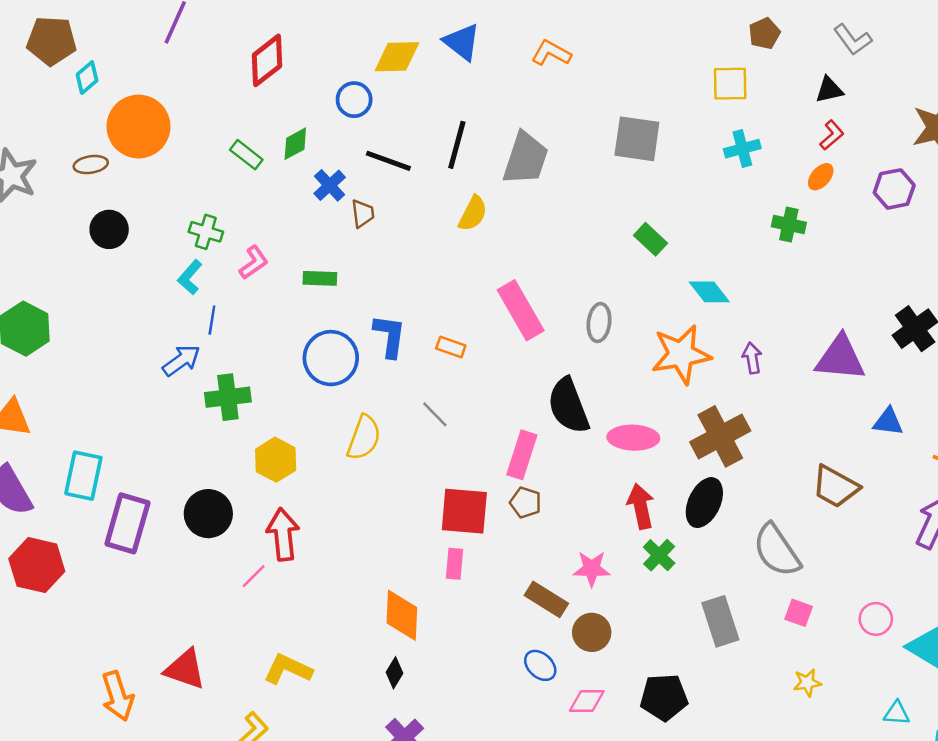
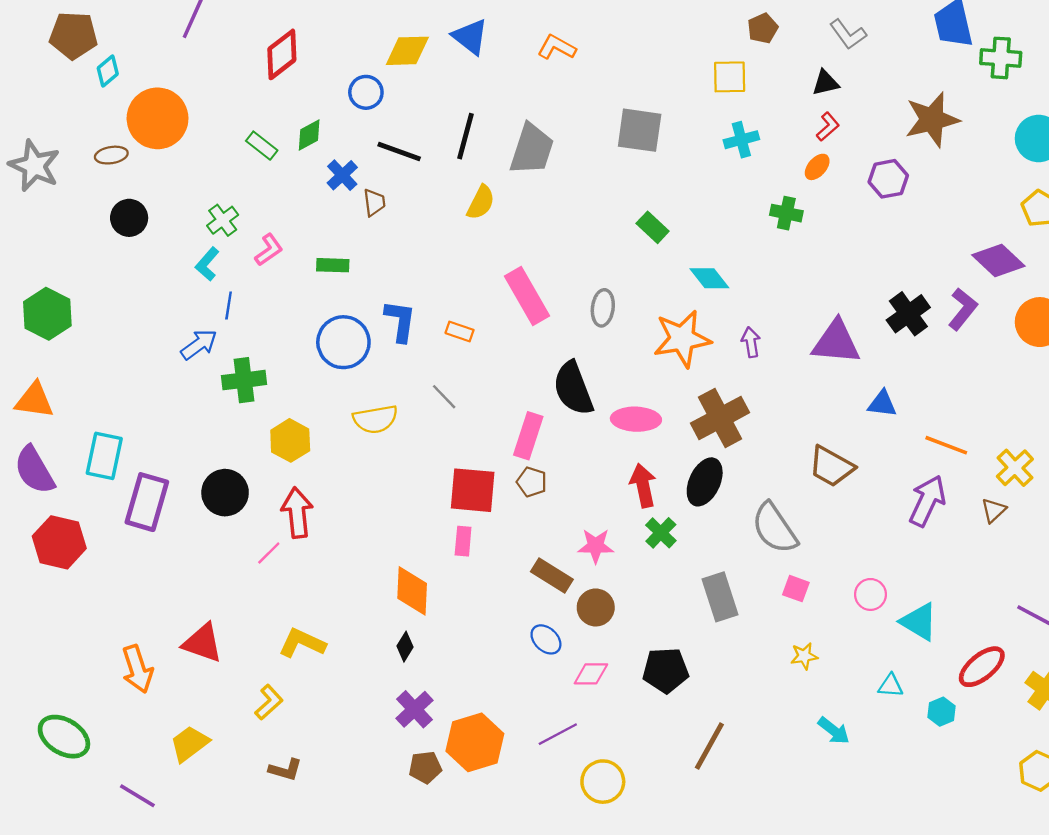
green cross: (206, 232) -> (223, 220), turned 36
yellow semicircle: (364, 438) -> (375, 419), turned 60

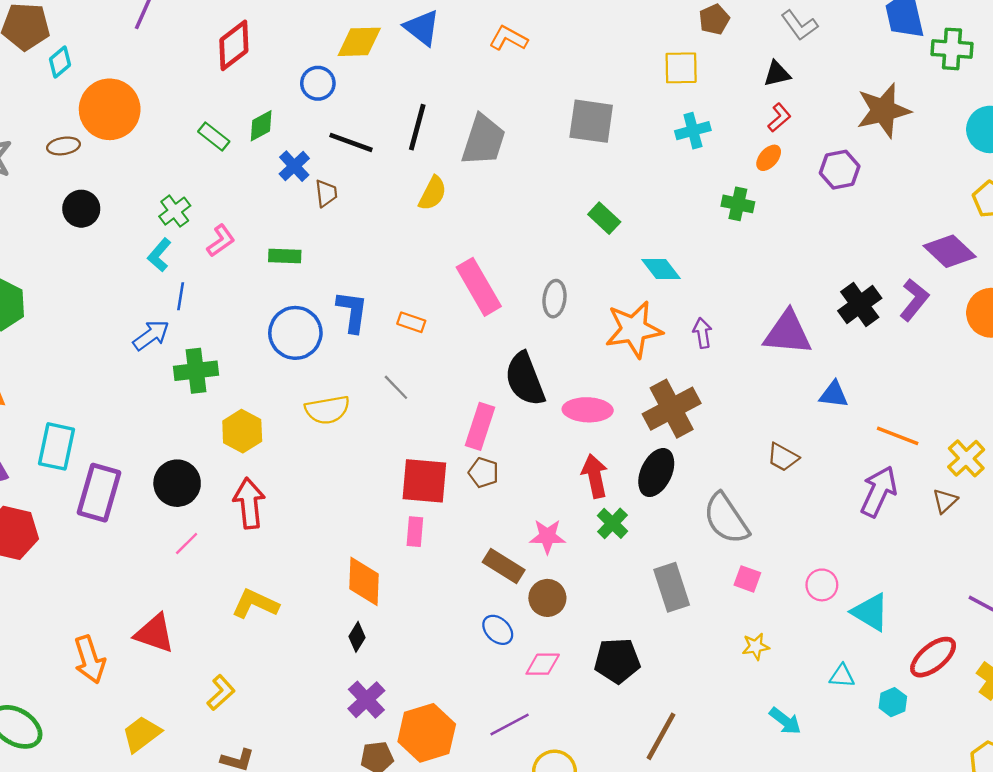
brown trapezoid: (831, 467) -> (783, 457), size x0.7
pink line: (269, 553) -> (187, 543), moved
yellow L-shape: (302, 643) -> (255, 604), moved

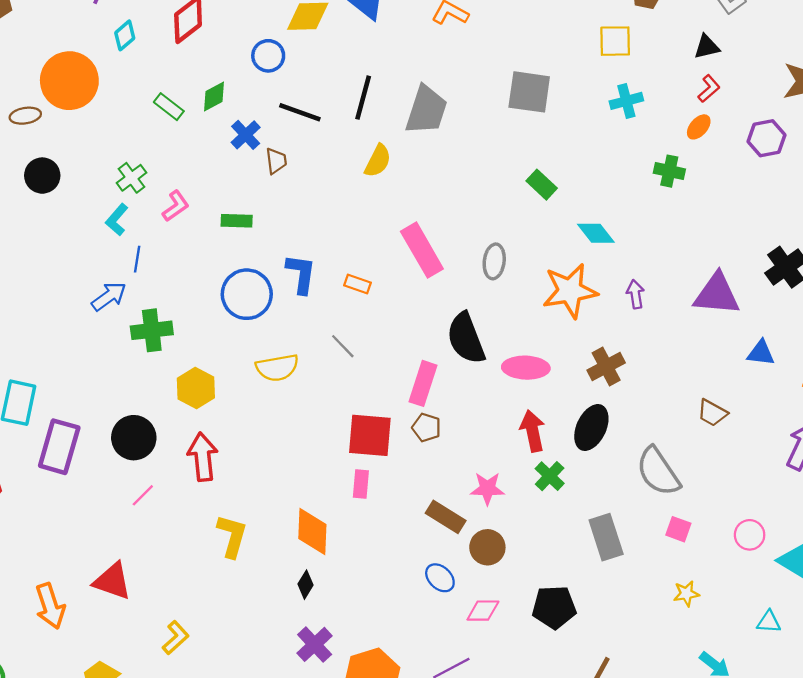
cyan diamond: (60, 62) -> (125, 35), moved
brown cross: (672, 409) -> (606, 366), size x0.7
yellow L-shape: (255, 604) -> (232, 536), moved, turned 81

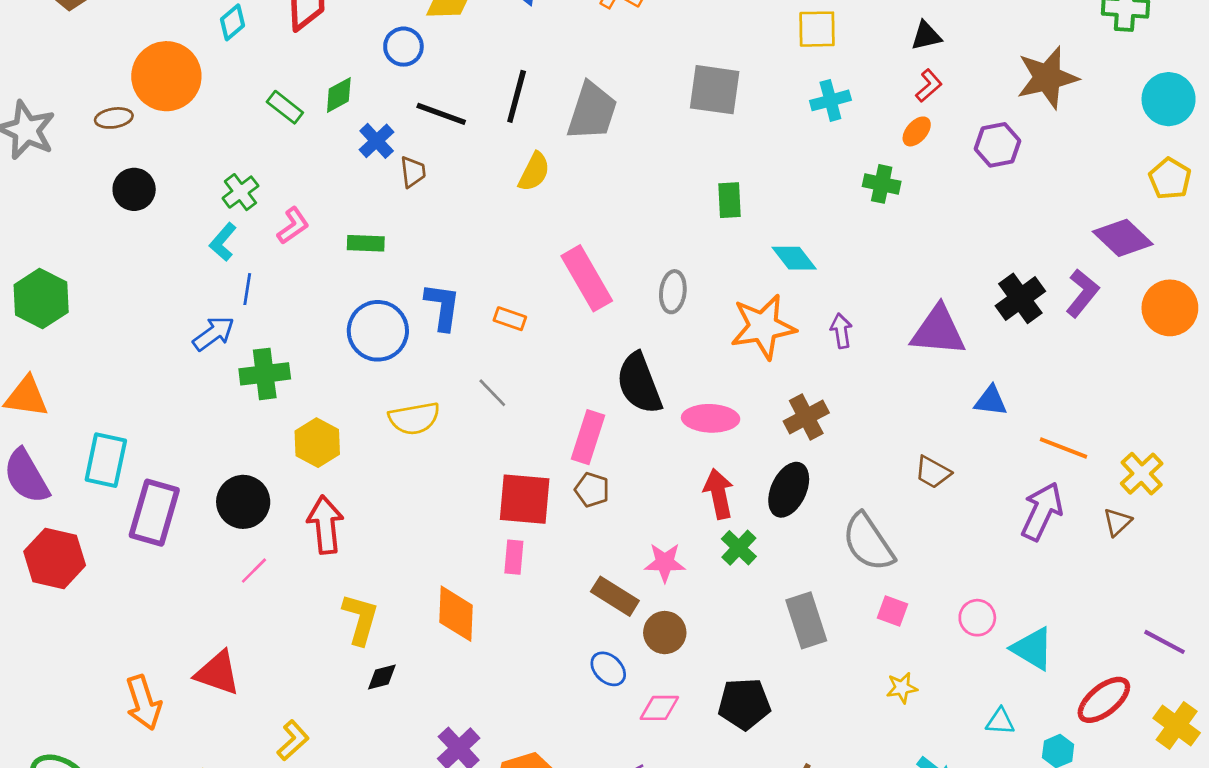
green rectangle: (542, 185) -> (729, 200), turned 44
black diamond: (306, 585) -> (382, 677), moved, turned 44

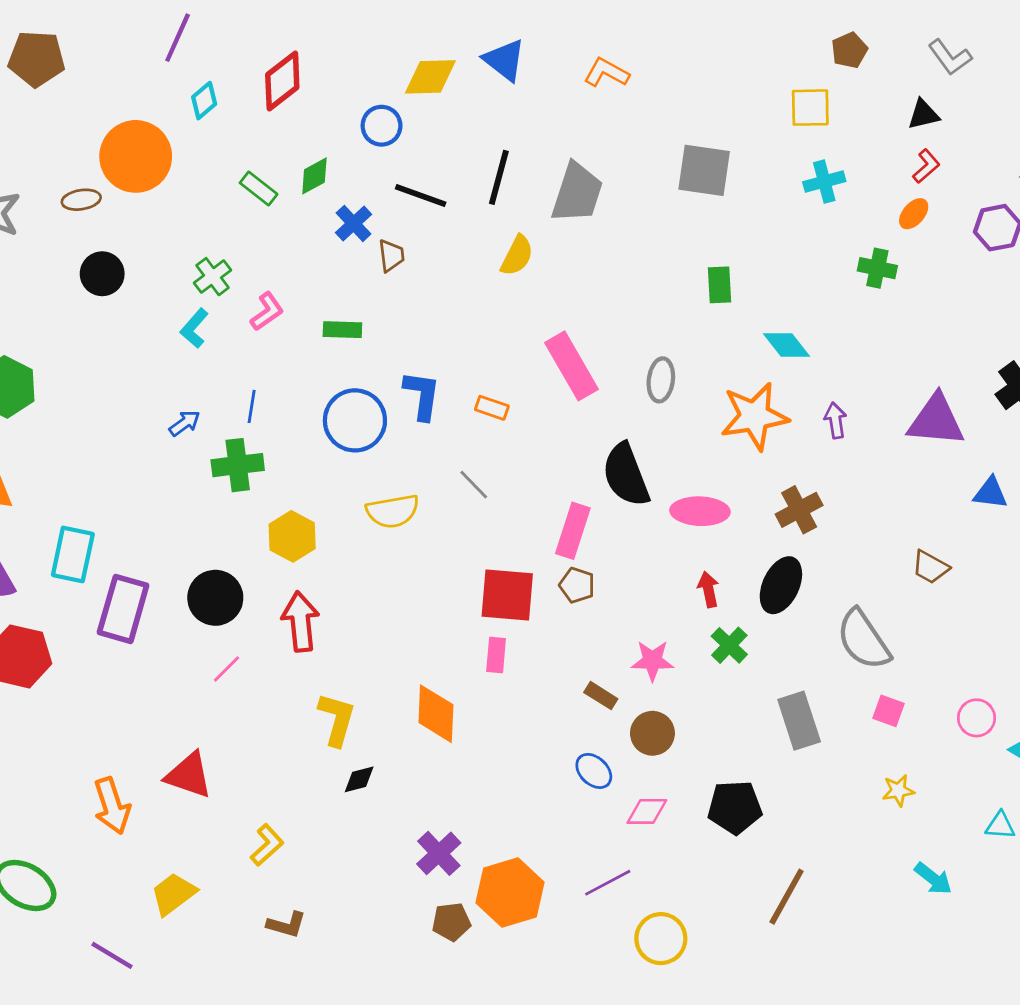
blue line: (247, 289) -> (252, 406), moved
blue arrow: (214, 333) -> (185, 423), size x0.7
red arrow: (719, 494) -> (708, 589), size x0.7
brown rectangle: (615, 596) -> (601, 696), size x0.7

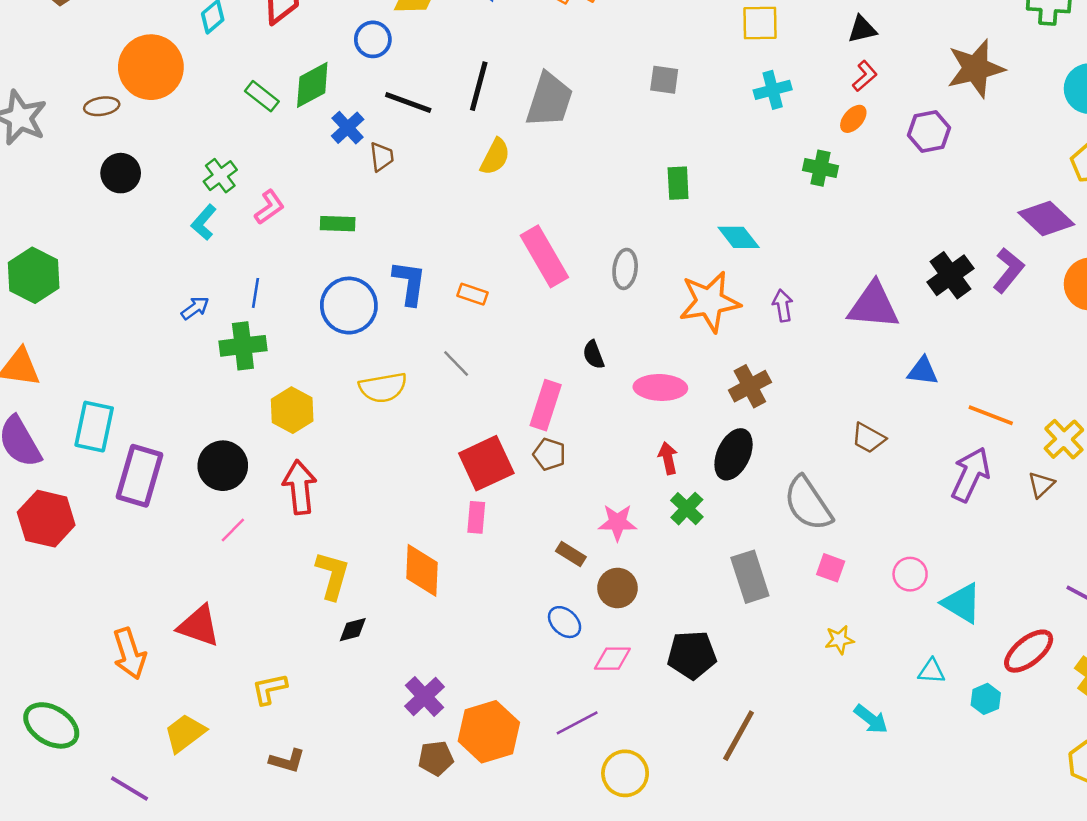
gray square: (704, 170) -> (664, 80), size x0.6
green diamond: (314, 176) -> (312, 85), size x1.4
black semicircle: (626, 475) -> (594, 355), size x0.5
red square: (507, 595) -> (486, 463), turned -30
yellow L-shape: (267, 845) -> (269, 689), turned -150

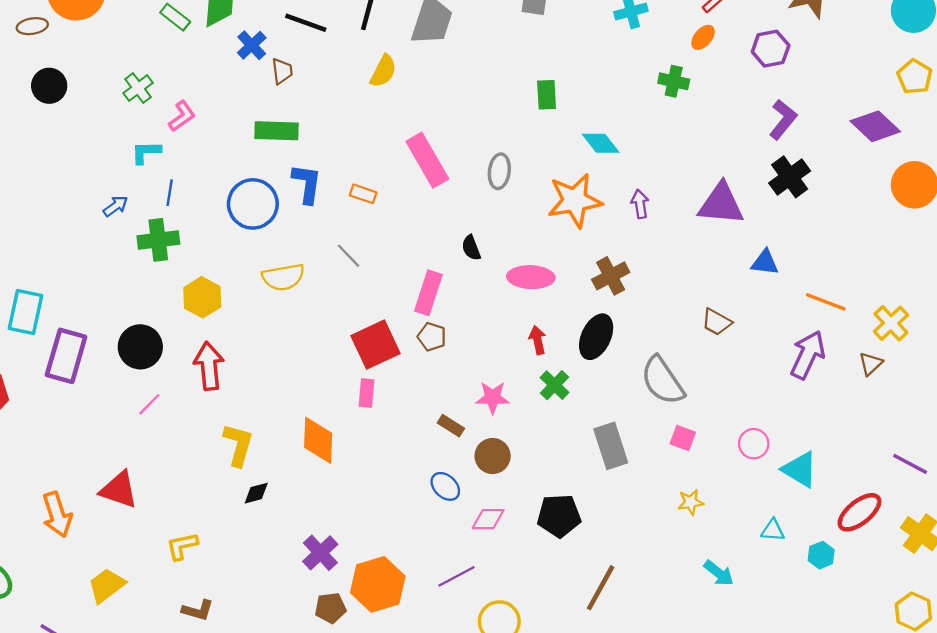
cyan L-shape: (204, 222) -> (146, 152), moved, turned 48
green rectangle: (338, 224) -> (276, 131), moved, size x1.4
purple L-shape: (1008, 270) -> (783, 120), moved

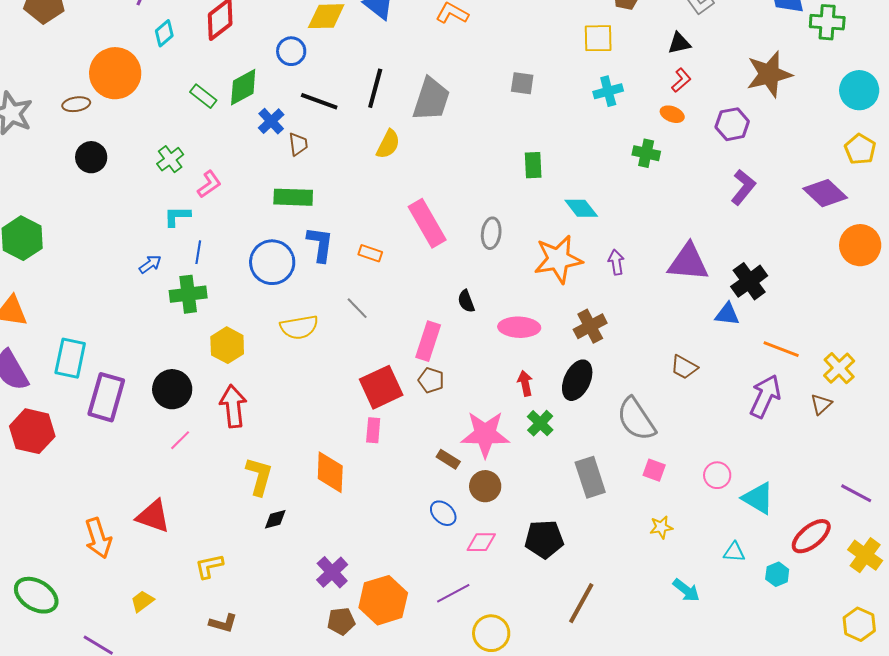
orange ellipse: (703, 37) -> (672, 114), turned 70
black cross: (790, 177) -> (749, 281), moved
pink star: (493, 397) -> (485, 434), size x1.6
yellow trapezoid: (107, 585) -> (142, 601), size x0.7

